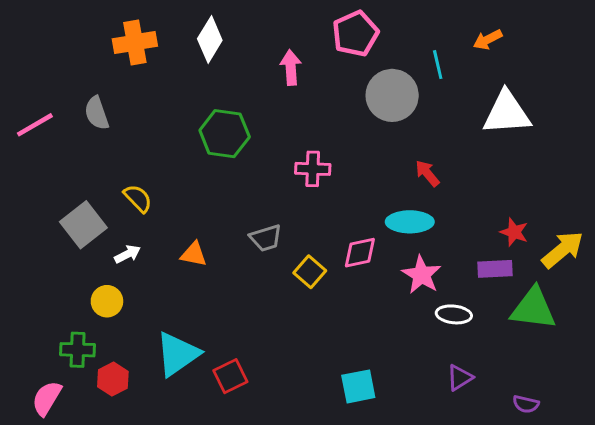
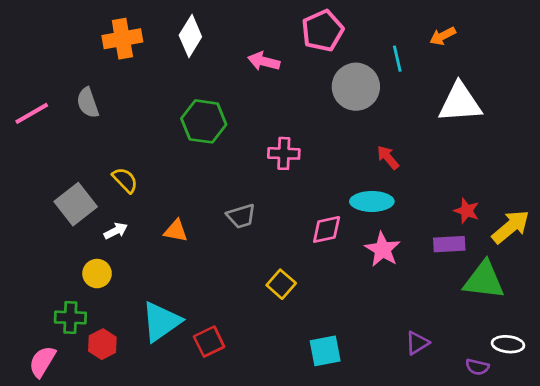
pink arrow: (291, 67) -> (264, 61), turned -72
yellow square: (310, 272) -> (281, 284), moved
white ellipse: (454, 314) -> (508, 344), moved

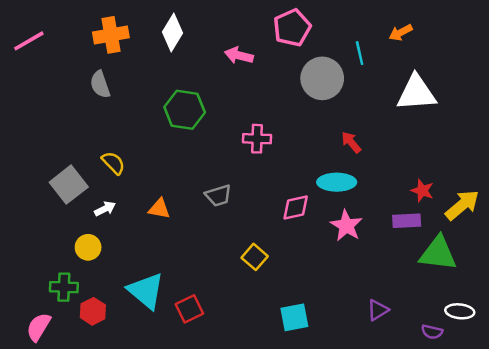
gray semicircle: (88, 103) -> (100, 84), moved
pink line: (32, 113) -> (29, 41), moved
cyan triangle: (161, 322) -> (146, 291), turned -45

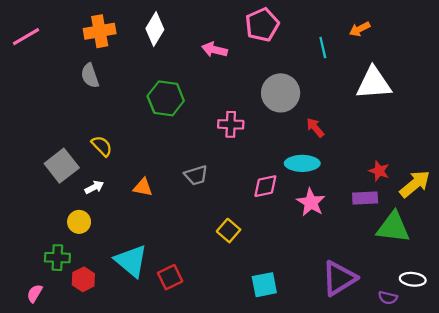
gray circle: (322, 78) -> (281, 93), moved
purple triangle: (378, 310) -> (339, 278), size x1.8
pink semicircle: (39, 327) -> (35, 293), size x0.7

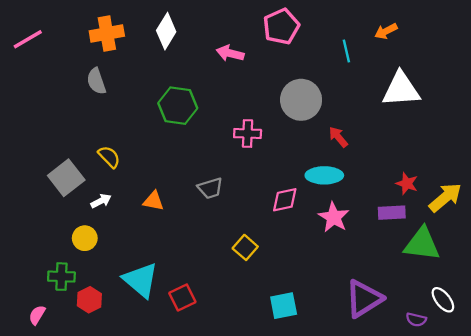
white ellipse: (413, 279) -> (443, 300), turned 45

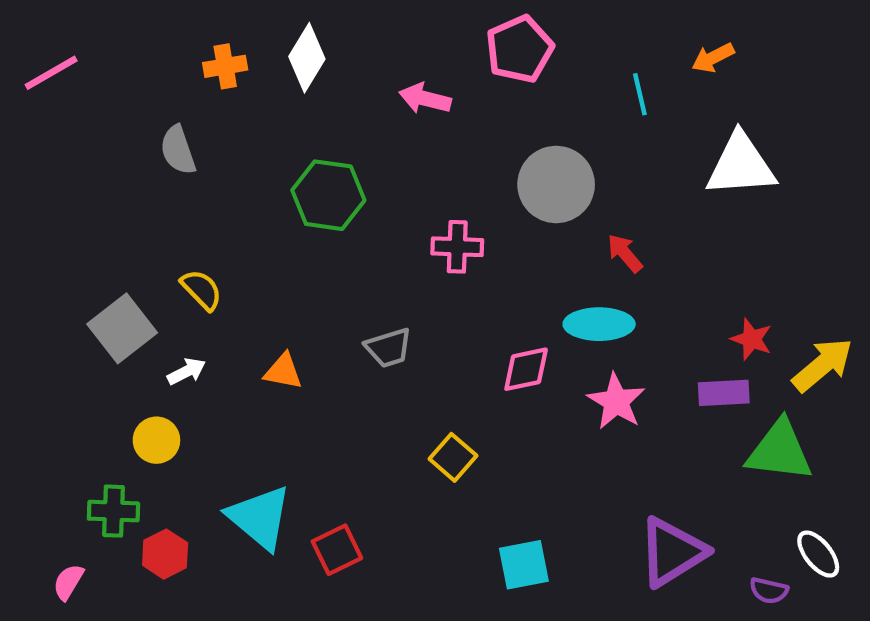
orange cross: (107, 33) -> (225, 66), moved, size x0.7

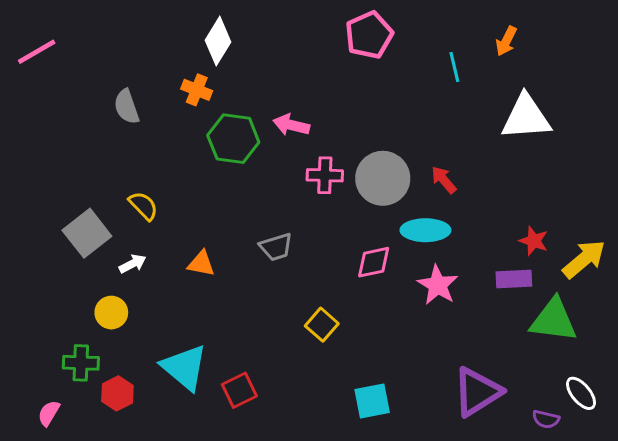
orange arrow: (713, 58) -> (506, 41), turned -36
orange cross: (225, 66) -> (197, 90), moved, turned 32
pink arrow: (425, 99) -> (291, 125), moved
gray circle: (556, 184) -> (383, 178), moved

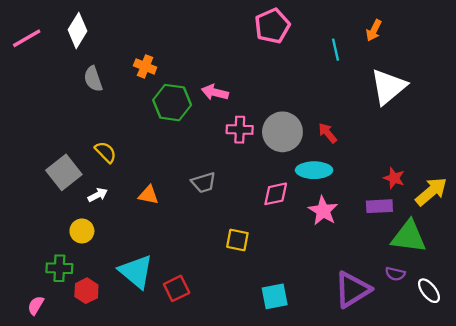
white diamond: (218, 41) -> (77, 30), moved
white triangle: (526, 117) -> (388, 87), turned -36
yellow square: (322, 325) -> (237, 240), turned -30
purple semicircle: (546, 419) -> (395, 274), moved

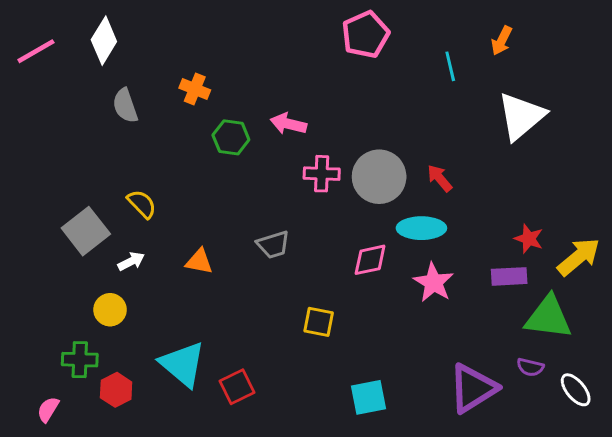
green hexagon: (172, 103) -> (231, 137), size x0.7

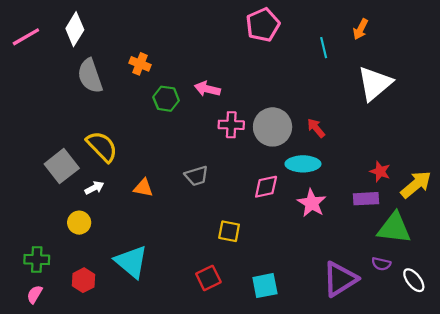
gray semicircle: (125, 106) -> (90, 76), size x1.4
yellow semicircle: (142, 204) -> (102, 147), size x1.5
green cross: (80, 360) -> (37, 260), moved
red square: (237, 387) -> (208, 278), moved

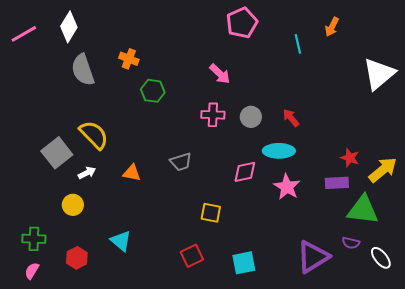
white triangle: (375, 83) -> (379, 74), moved
pink arrow: (207, 89) -> (220, 74), moved, turned -150
gray circle: (273, 127) -> (251, 117), size x0.6
cyan triangle: (131, 262) -> (121, 241), size x0.7

